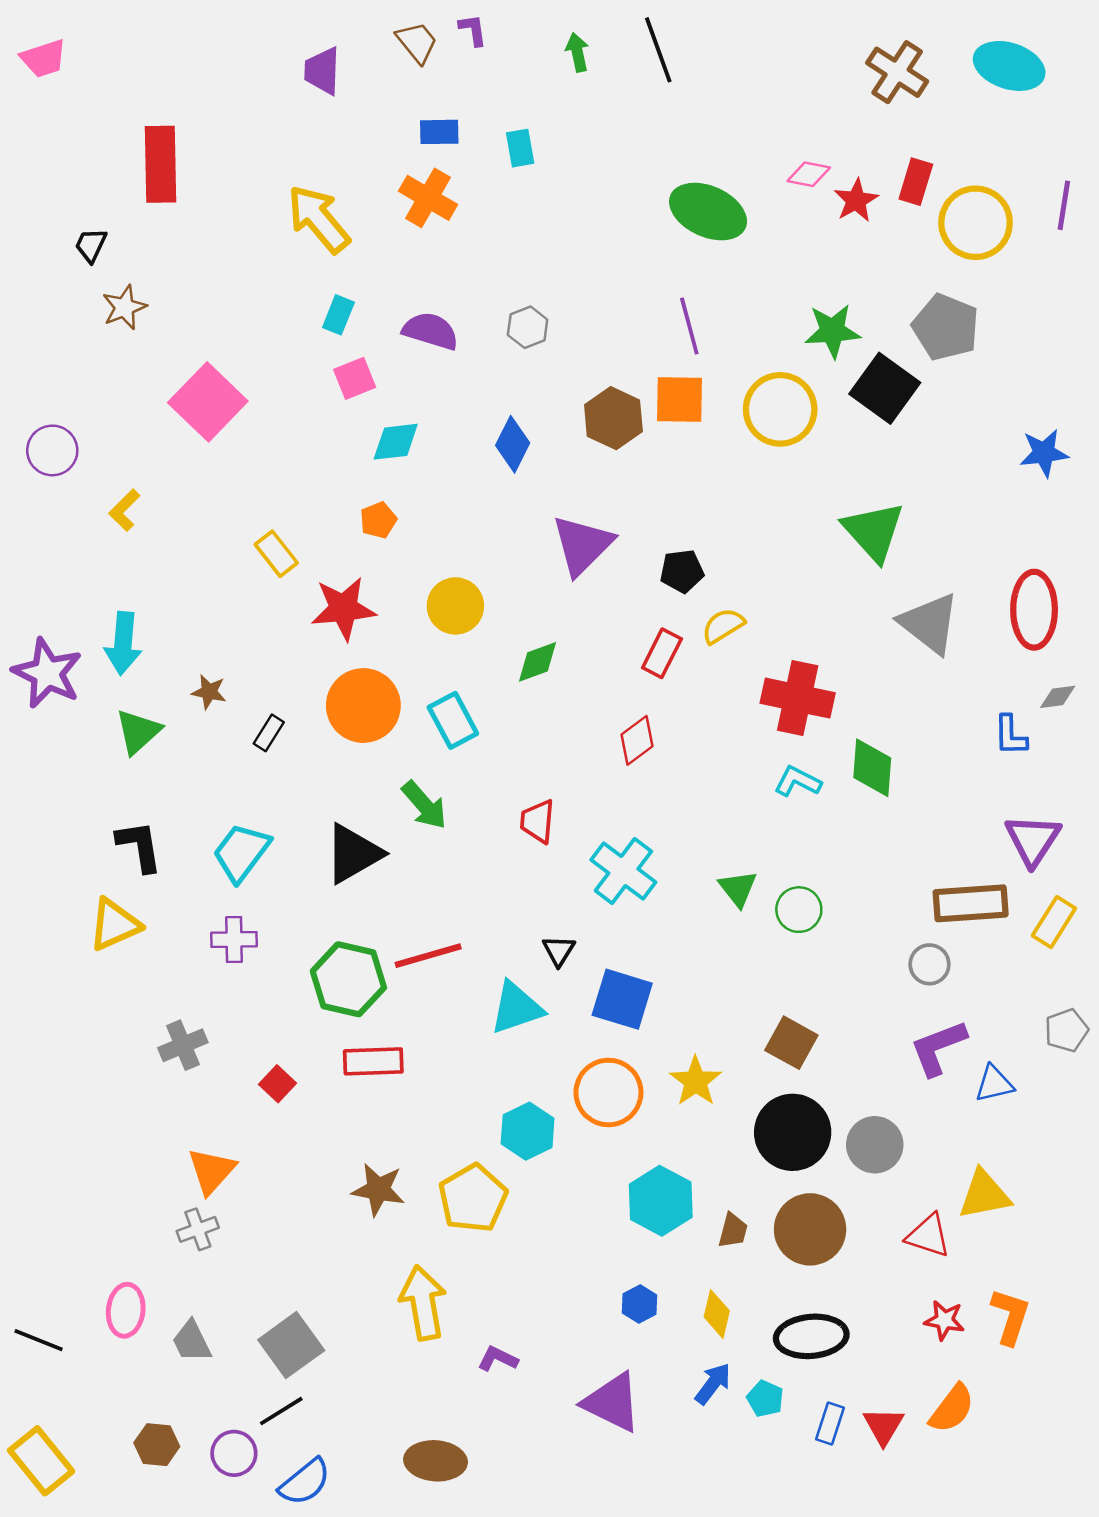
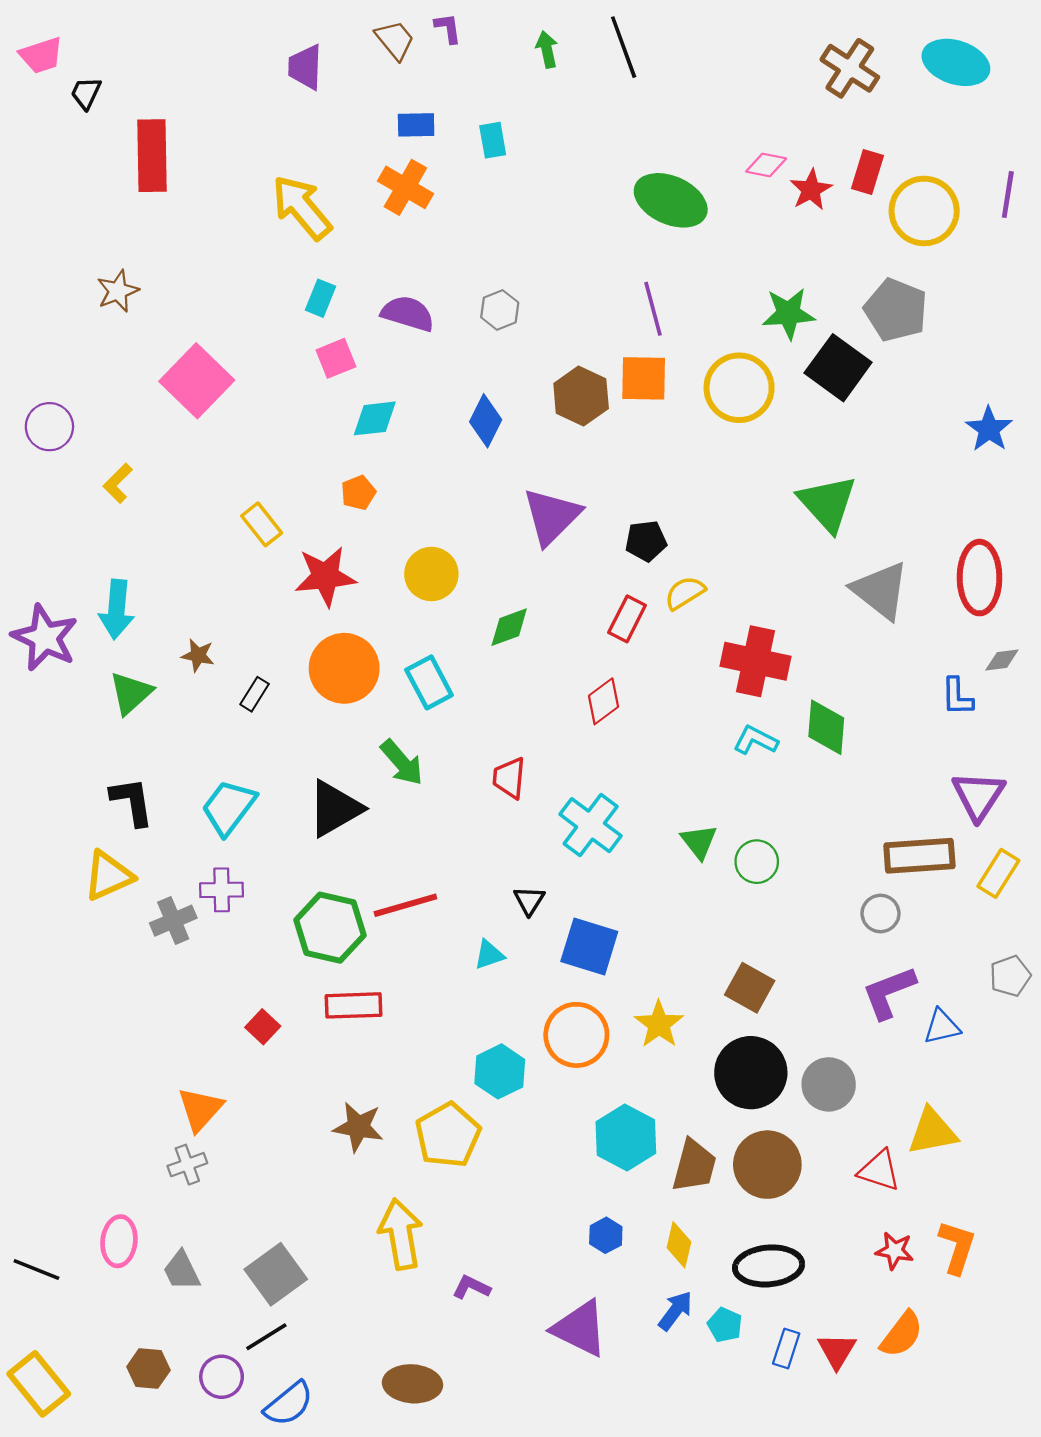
black trapezoid: (91, 245) -> (86, 93), moved
blue star: (1044, 453) -> (989, 429), turned -30
cyan triangle: (516, 1008) -> (489, 955), size x0.6
gray cross: (183, 1045) -> (173, 921), moved
brown trapezoid: (733, 1231) -> (694, 1166), size x1.6

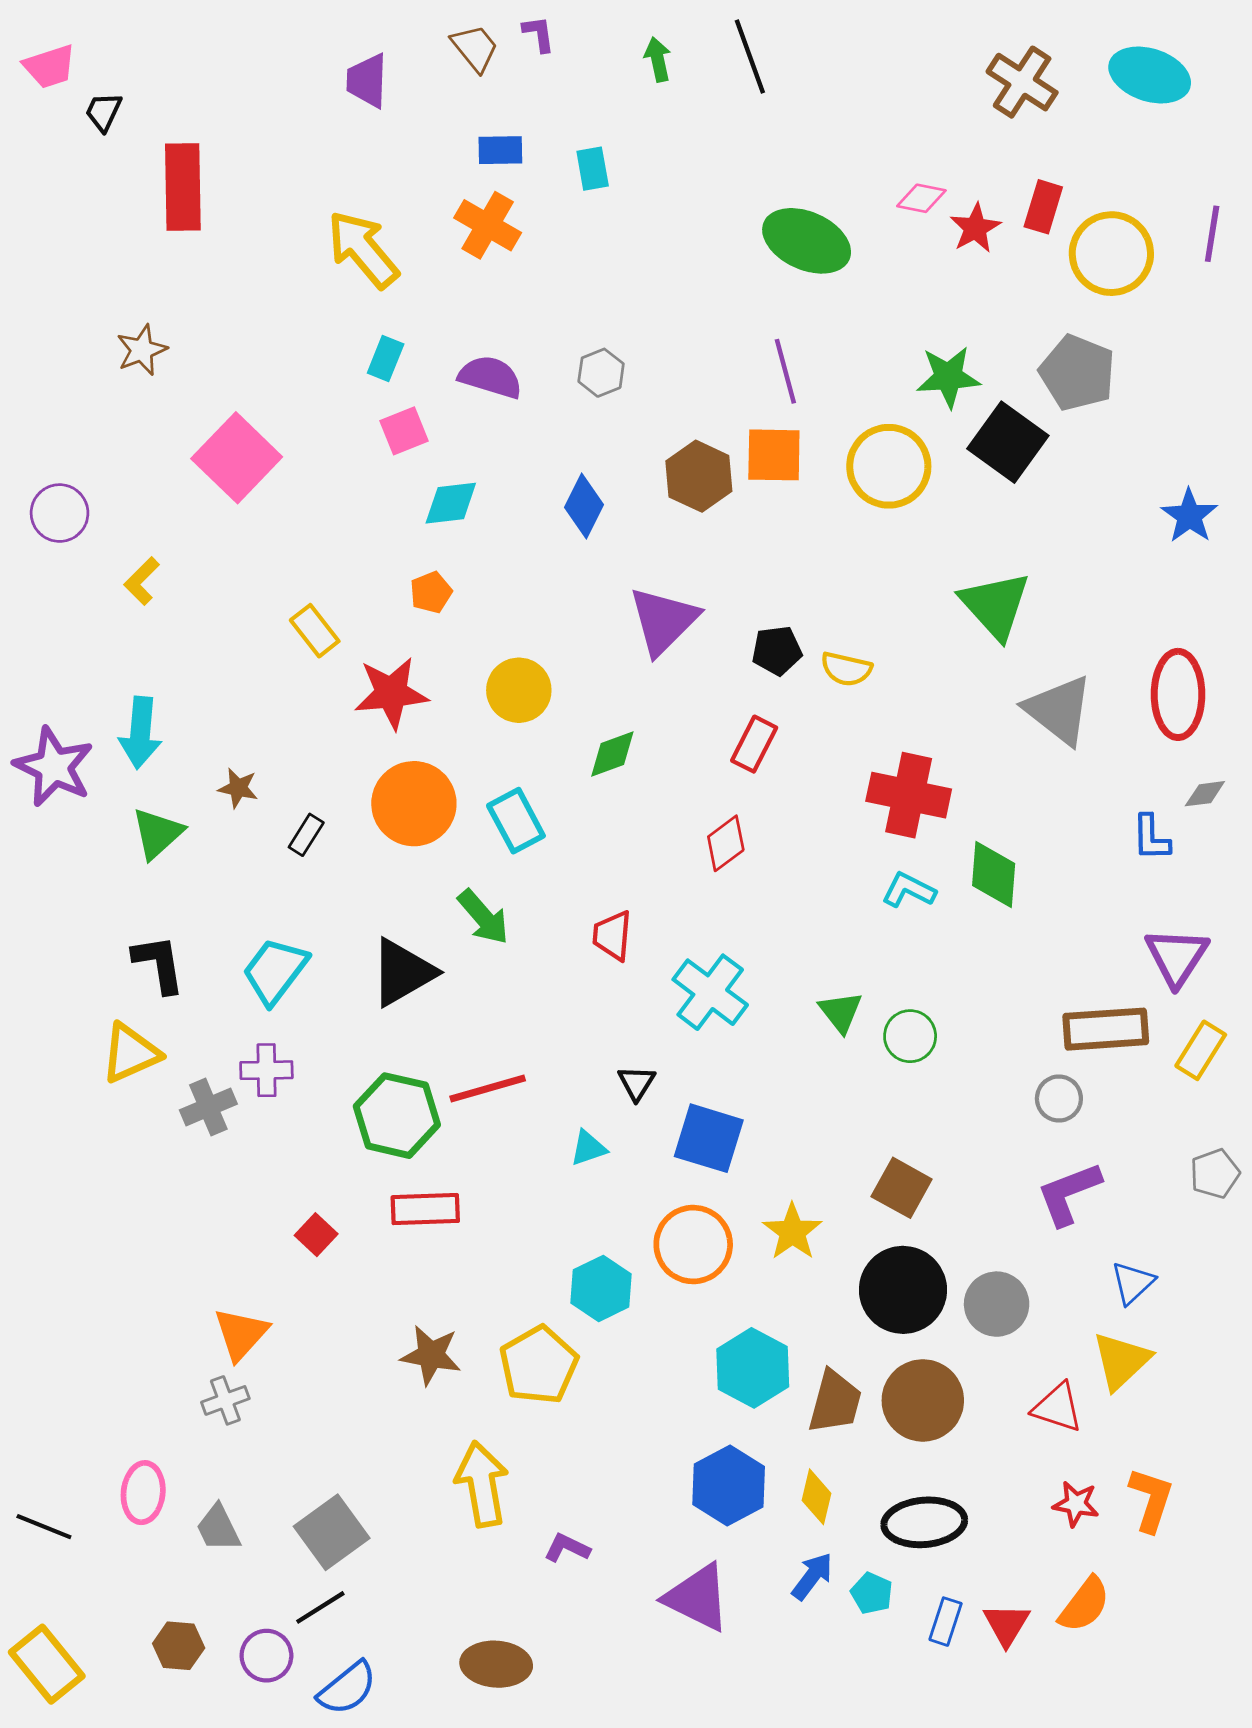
yellow semicircle: (685, 593) -> (846, 669), moved, turned -135
blue triangle: (942, 1027) -> (1133, 1283), moved, turned -30
yellow triangle: (932, 1132) -> (1121, 1361), turned -32
blue hexagon: (606, 1235) -> (729, 1486), size x1.8

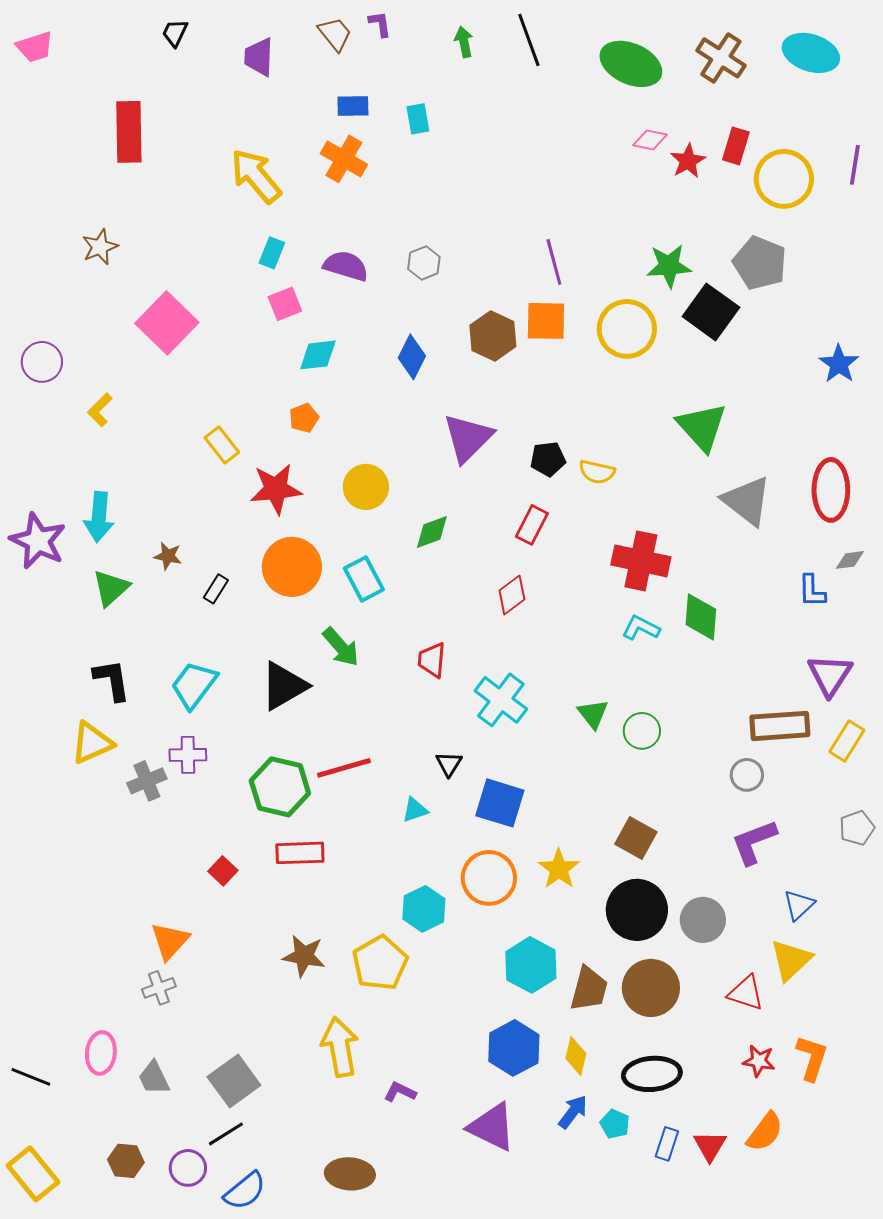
black trapezoid: (103, 112) -> (175, 33), moved
green ellipse: (807, 241) -> (631, 64), moved

